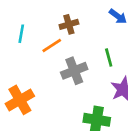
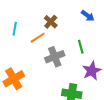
brown cross: (69, 24) -> (51, 22), turned -32

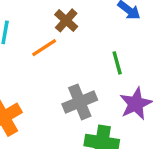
gray cross: (55, 57) -> (80, 102), moved

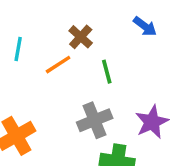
green line: (117, 63) -> (107, 72), moved

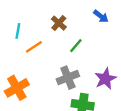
orange line: (58, 65) -> (34, 47), moved
green line: (107, 72) -> (76, 46), turned 56

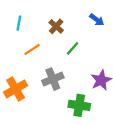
cyan line: (18, 31) -> (19, 23), moved
gray cross: (68, 78) -> (53, 79), moved

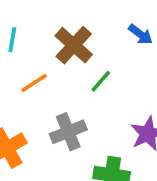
brown cross: (56, 26) -> (74, 45), size x1.5

